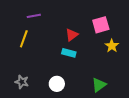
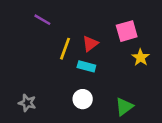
purple line: (34, 16) -> (42, 20), turned 40
yellow line: (24, 39) -> (65, 49), moved
white circle: (57, 84) -> (83, 99), moved

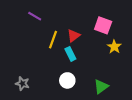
pink square: (127, 31) -> (103, 25), turned 36
cyan rectangle: (86, 66) -> (70, 54), turned 48

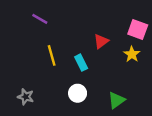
pink square: (103, 25) -> (138, 29), moved
red triangle: (73, 36) -> (101, 41), moved
yellow line: (53, 40) -> (52, 55), moved, turned -36

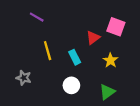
pink square: (138, 29) -> (116, 27), moved
yellow star: (132, 54) -> (110, 60), moved
gray star: (26, 97) -> (24, 78), moved

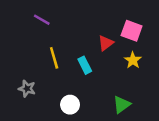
yellow star: (110, 60) -> (133, 60), moved
white circle: (71, 85) -> (70, 105), moved

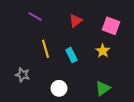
red triangle: (106, 43) -> (76, 21), moved
yellow star: (133, 60) -> (103, 51), moved

